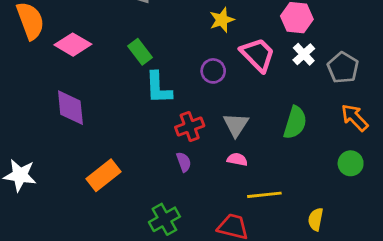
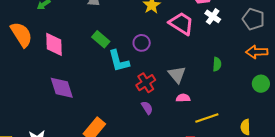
pink diamond: (73, 45) -> (54, 44), turned 70
gray pentagon: (343, 68) -> (253, 19), moved
purple circle: (213, 71) -> (142, 43), moved
orange arrow: (355, 118) -> (257, 52), turned -35
green semicircle: (295, 123) -> (217, 64), size x0.6

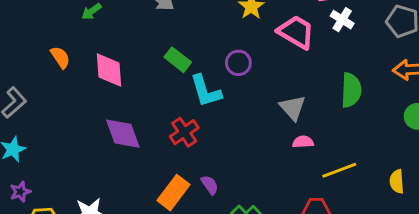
orange semicircle: (21, 34) -> (60, 57), size x0.6
green semicircle: (217, 64) -> (351, 90), size x1.6
red cross: (146, 83) -> (184, 132), moved
purple semicircle: (147, 108) -> (210, 185), moved

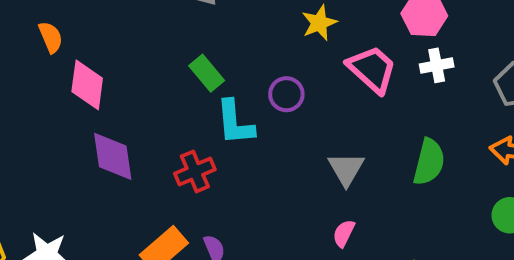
white cross: (342, 20) -> (437, 65), turned 35
pink diamond: (109, 70) -> (87, 85), moved
pink semicircle: (303, 142) -> (344, 233), moved, turned -72

